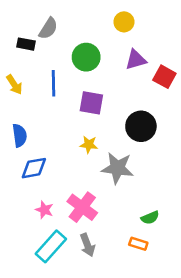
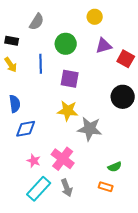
black rectangle: (26, 44) -> (12, 41), moved
black circle: (141, 126) -> (123, 97), moved
yellow star: (89, 145) -> (68, 111), size x1.5

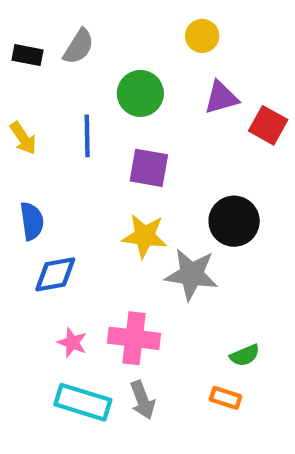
black rectangle: (12, 41) -> (28, 55), moved
black circle: (123, 97) -> (234, 221), moved
pink cross: (63, 159) -> (134, 338), turned -30
cyan rectangle: (39, 189) -> (83, 402), turned 65

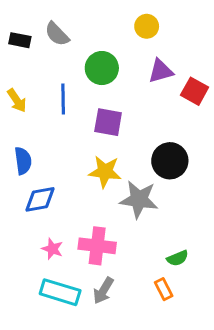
gray semicircle: (79, 47) -> (57, 34), turned 104
orange rectangle: (226, 398) -> (164, 289), turned 45
gray arrow: (142, 400) -> (103, 291), turned 52

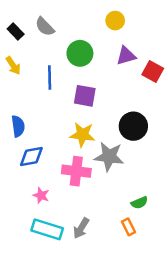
black rectangle: (20, 40) -> (16, 31), turned 35
yellow arrow: (17, 100) -> (13, 65), moved
pink cross: (97, 246) -> (76, 171), moved

